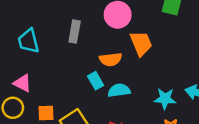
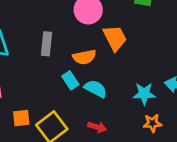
gray rectangle: (75, 32) -> (46, 44), moved
cyan semicircle: (119, 90) -> (96, 89), turned 40

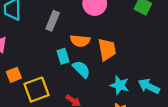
orange trapezoid: (115, 38) -> (107, 49), moved
orange square: (21, 118) -> (14, 75), turned -32

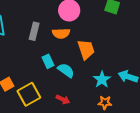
orange semicircle: (80, 41) -> (61, 33), moved
cyan star: (120, 85) -> (102, 80), turned 30

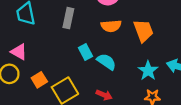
orange semicircle: (61, 33) -> (111, 26), moved
orange trapezoid: (86, 49) -> (143, 31), moved

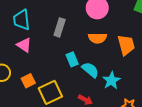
pink triangle: (19, 52) -> (24, 45), moved
cyan star: (148, 71) -> (111, 81), moved

